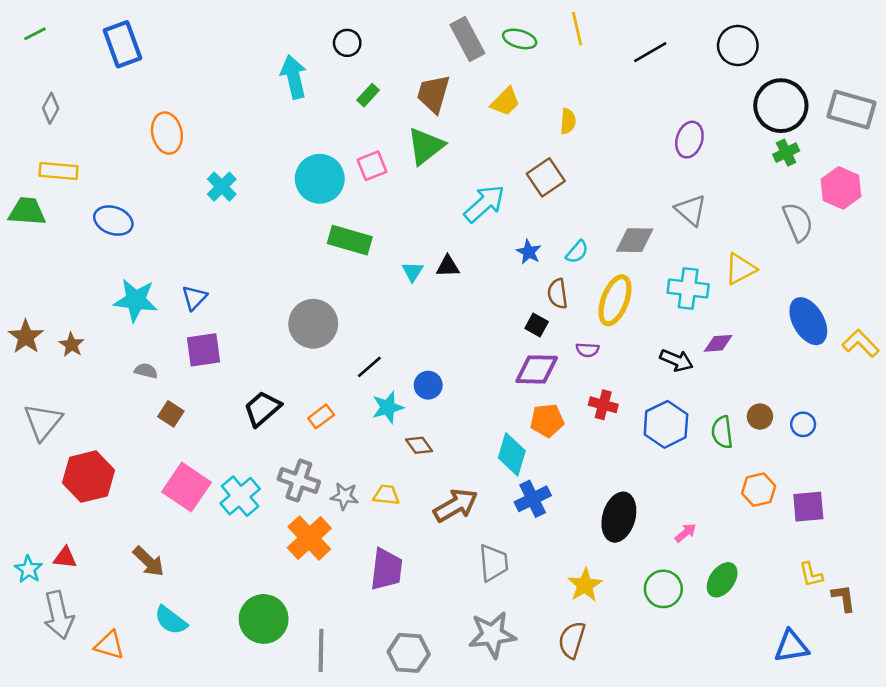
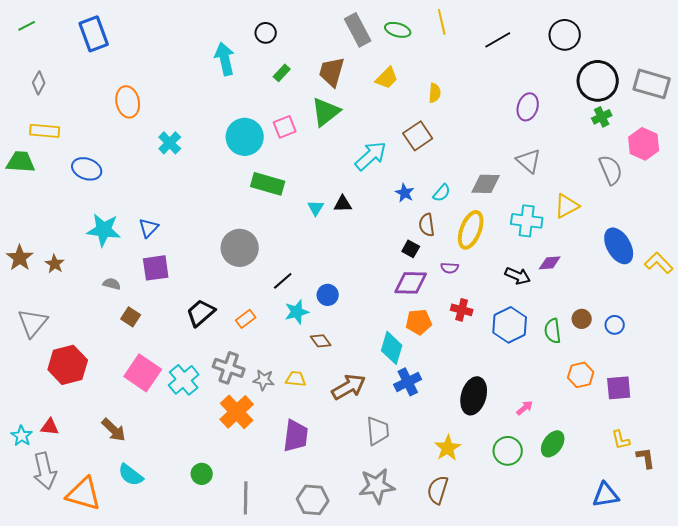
green circle: (264, 619) -> (202, 474), size x0.6
orange triangle: (109, 645) -> (84, 494), size x1.5

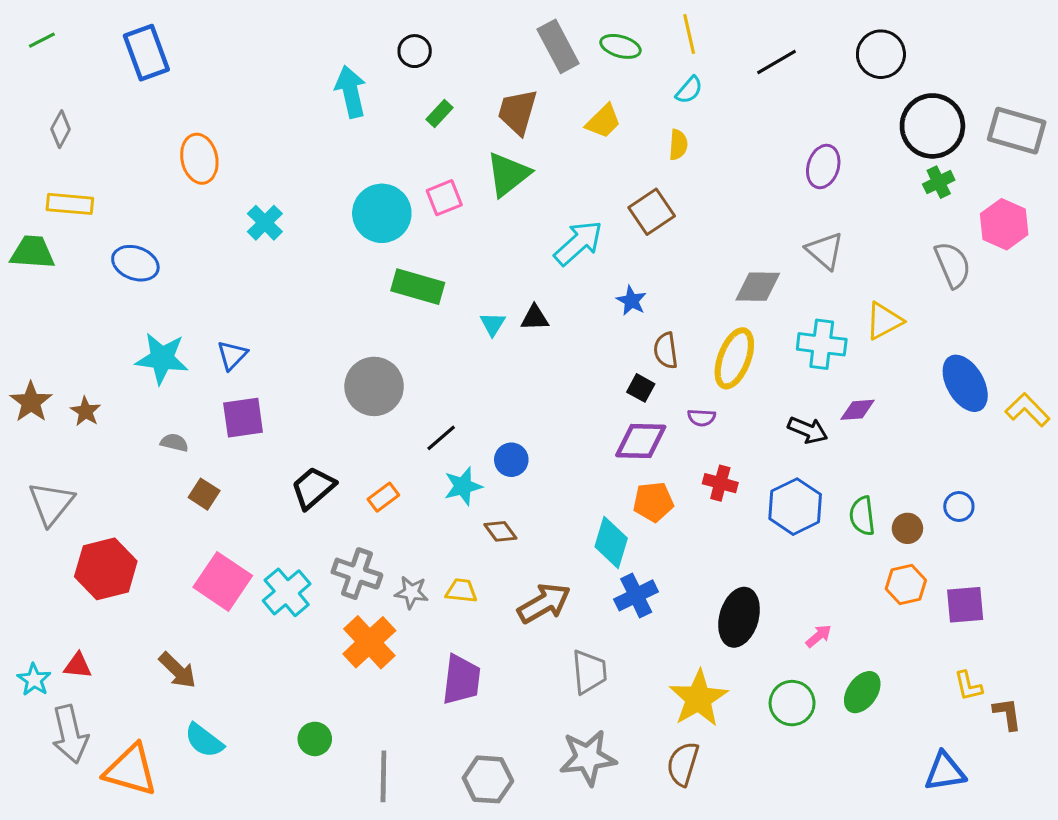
cyan semicircle: (442, 193) -> (689, 90), moved
brown circle: (582, 319) -> (907, 528), moved
yellow star: (448, 448) -> (698, 698), size x1.4

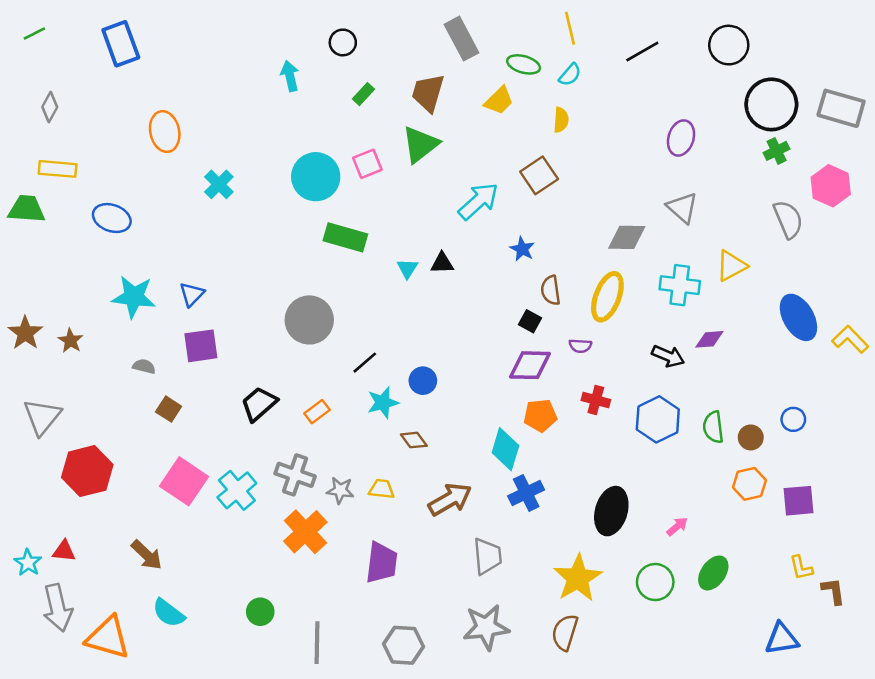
green ellipse: (620, 46) -> (524, 64), moved
cyan arrow: (351, 92) -> (290, 76), size x0.7

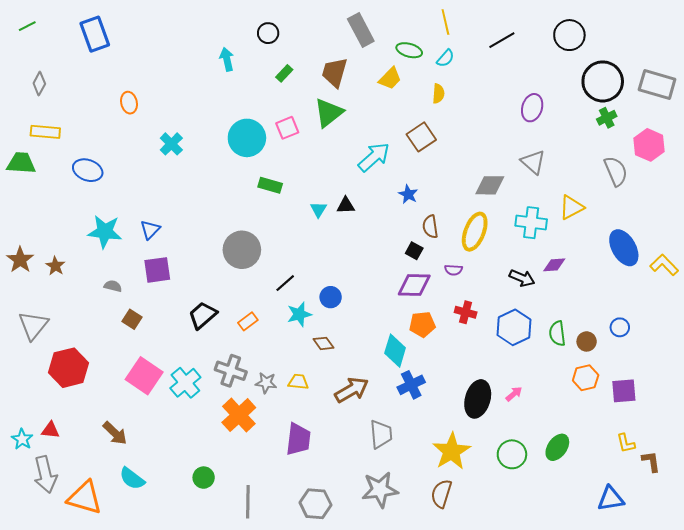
orange ellipse: (165, 132) -> (129, 103), size x0.7
green rectangle: (345, 237) -> (270, 185), size x0.7
pink arrow: (677, 527) -> (514, 394), moved

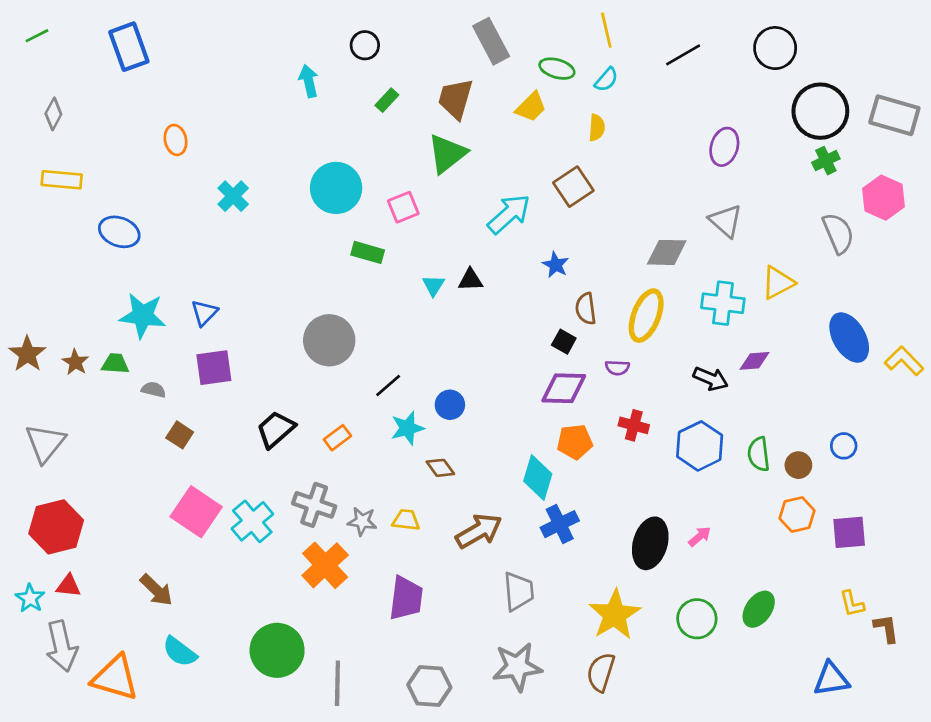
pink square: (287, 128) -> (403, 207), moved
green trapezoid: (21, 163) -> (115, 364), moved, size x0.7
red hexagon: (69, 368) -> (56, 527), moved
green circle: (204, 478) -> (277, 650), size x1.8

